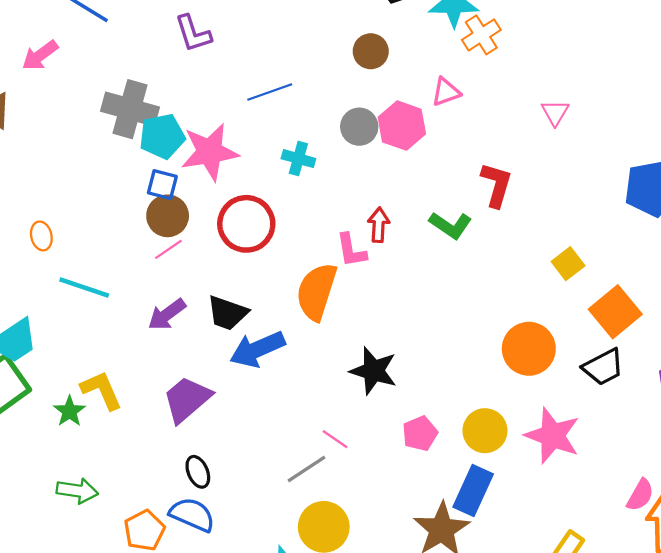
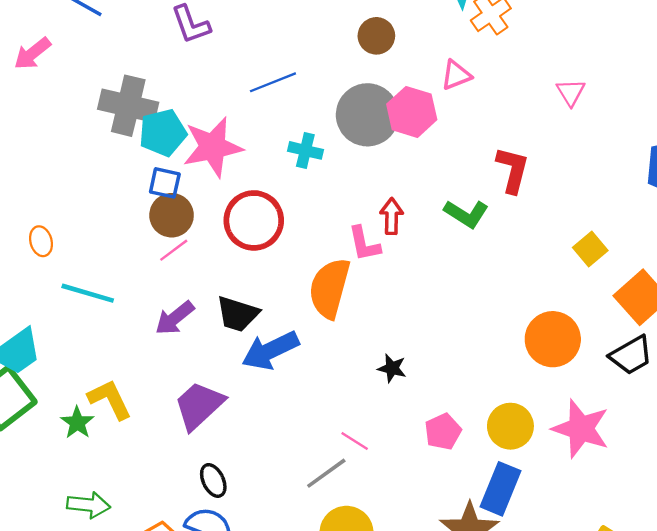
gray circle: (359, 127) -> (367, 115), size x1.6
black star: (373, 371) -> (392, 368), size x0.6

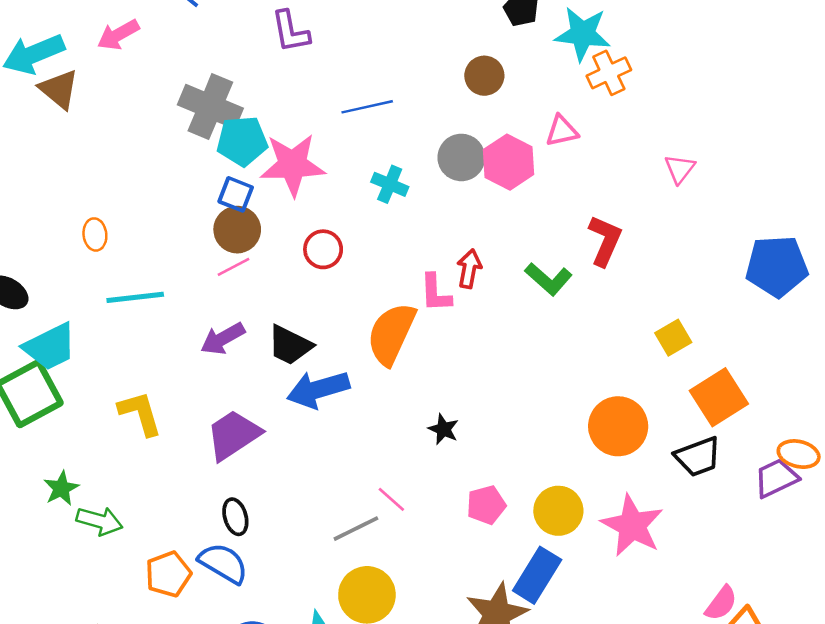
gray circle: (367, 115) -> (461, 157), size x0.7
red circle: (254, 220) -> (323, 249), size x0.6
cyan line: (88, 293) -> (135, 297), turned -32
green star: (77, 423) -> (61, 488), moved

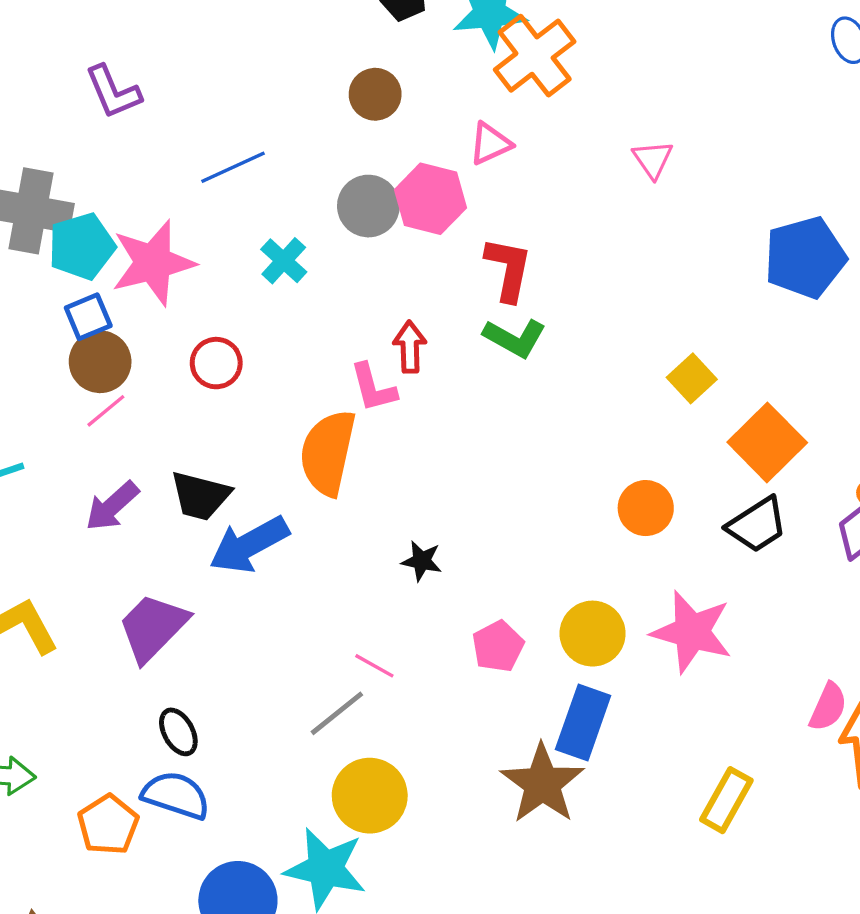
orange cross: (609, 73) -> (535, 56), size x1.4
cyan cross: (390, 184) -> (284, 261), turned 32
blue square: (236, 194) -> (88, 317), turned -32
red L-shape: (605, 241) -> (508, 269), moved
orange circle: (618, 426) -> (646, 508), size x0.7

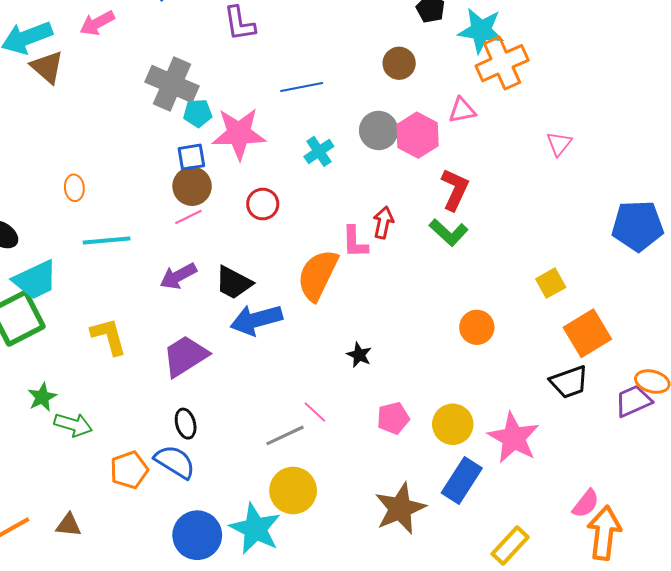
cyan pentagon: (82, 246) -> (198, 113), size x0.7
orange circle: (646, 508) -> (477, 327), moved
blue rectangle: (583, 722) -> (462, 480), moved

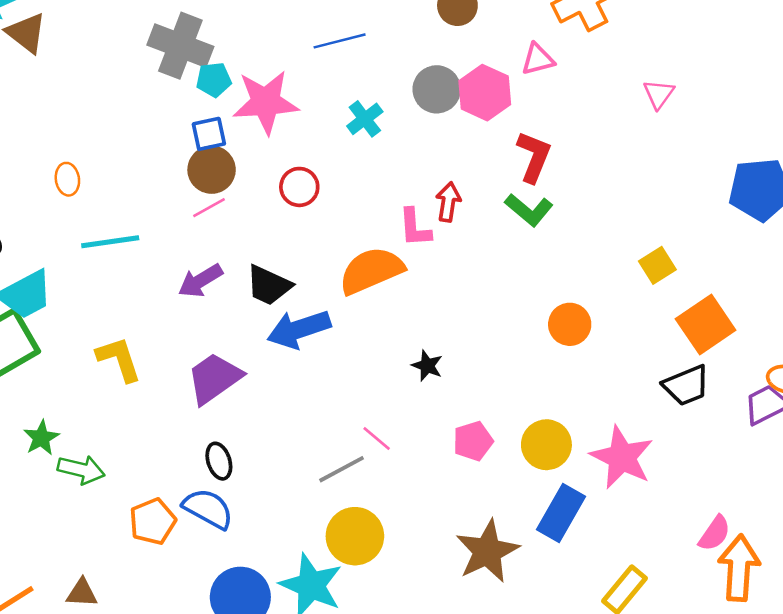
orange semicircle: (318, 275) -> (371, 270), turned 44

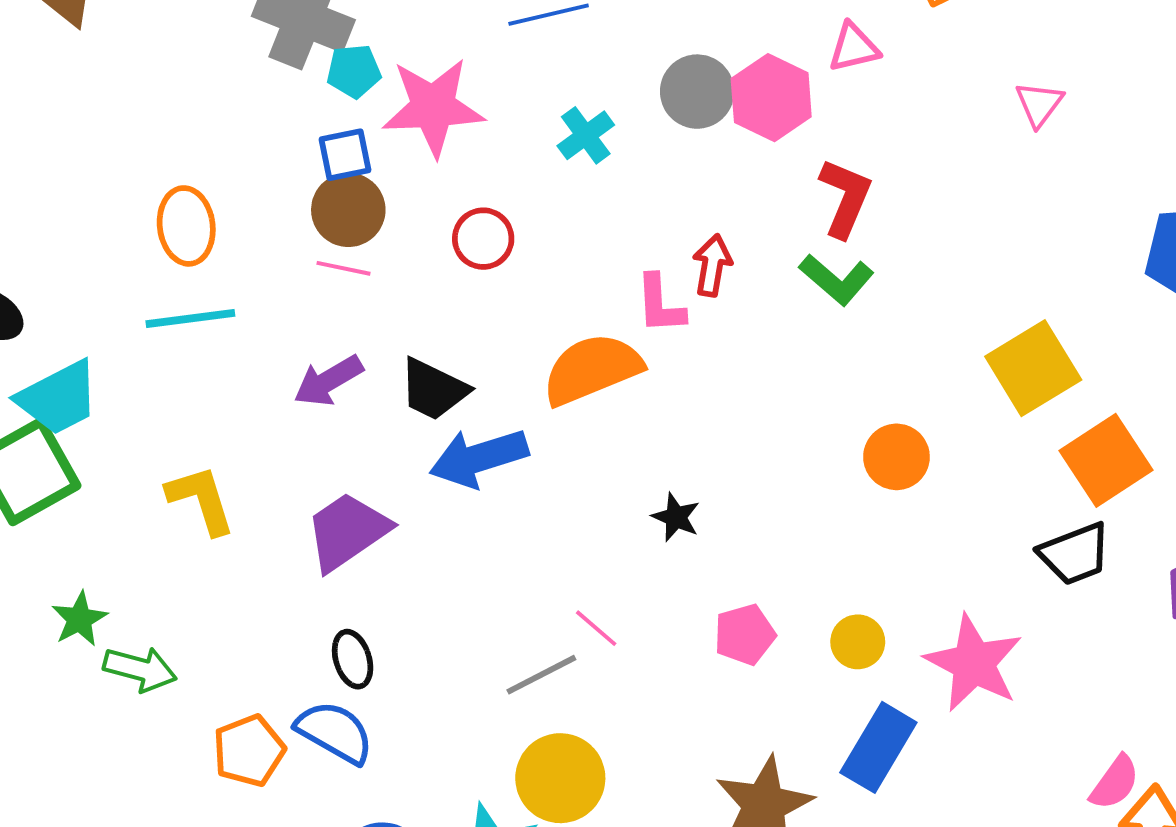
orange ellipse: (67, 179) -> (186, 226), moved, size x1.5
pink line: (209, 208) -> (343, 268), turned 40
yellow square: (657, 265) -> (1033, 368), size x1.6
yellow circle: (546, 445) -> (858, 642), size x0.7

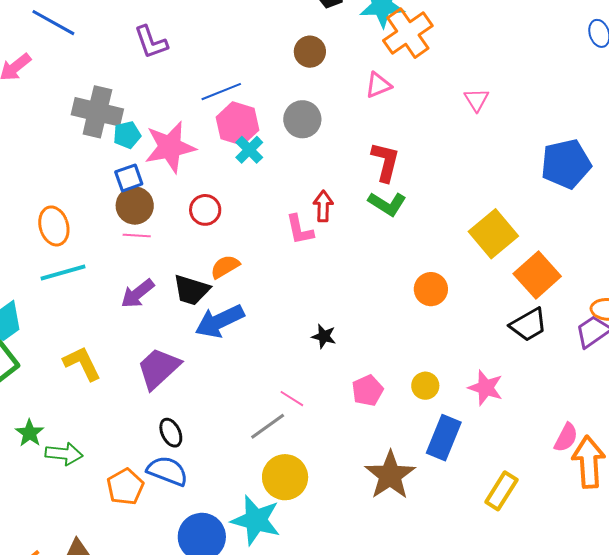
pink hexagon: (771, 98) -> (238, 124), moved
orange semicircle: (592, 369) -> (225, 267), moved, size x0.6
pink star: (974, 663) -> (486, 388), size x0.7

